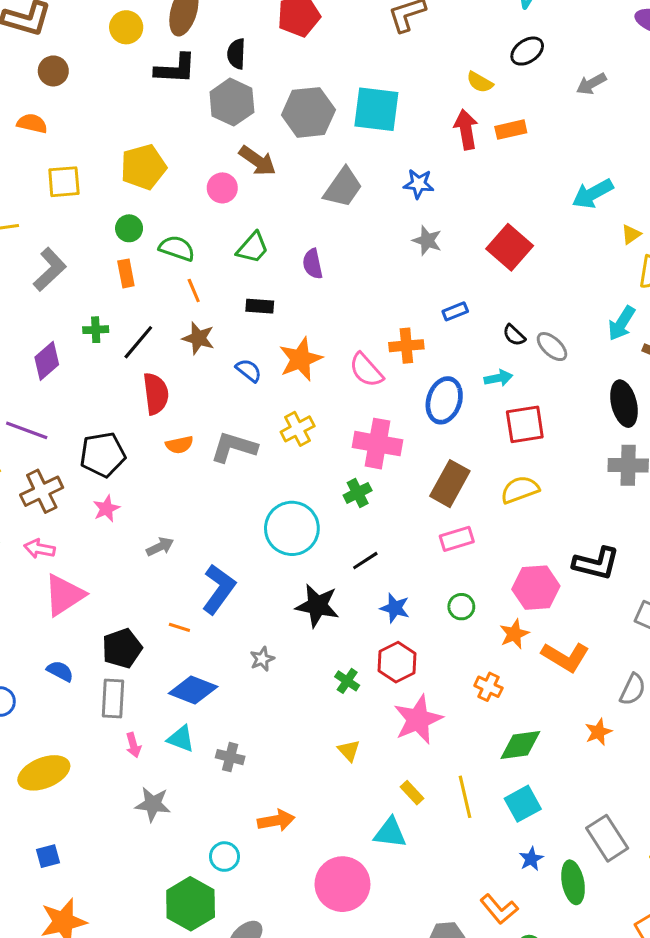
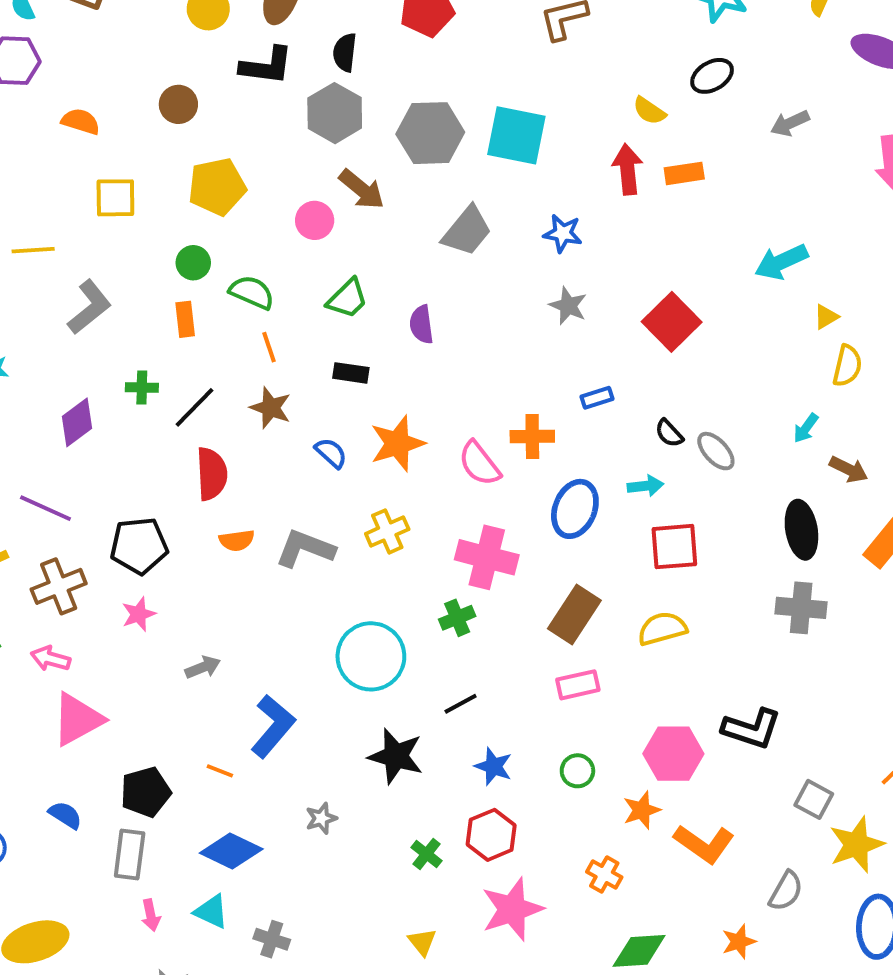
brown circle: (53, 71) -> (178, 104), moved
cyan arrow: (622, 323) -> (806, 428), size x0.7

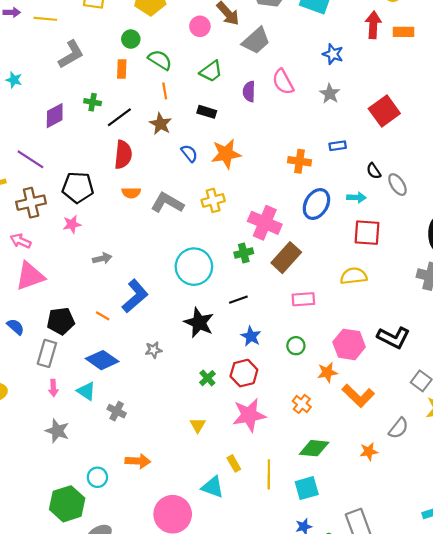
gray trapezoid: (467, 231) -> (256, 41), moved
pink semicircle: (479, 464) -> (283, 82), moved
brown rectangle: (574, 614) -> (286, 258), moved

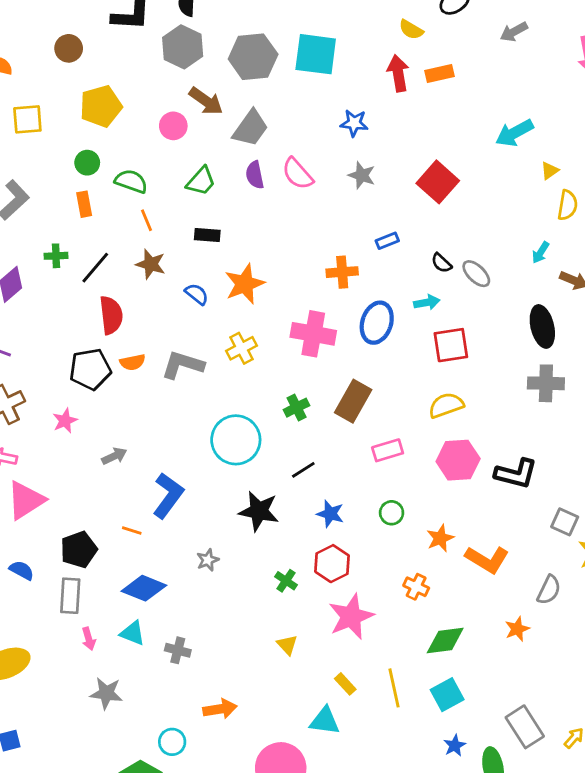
purple semicircle: (249, 92) -> (255, 175), moved
black pentagon: (78, 187) -> (90, 369), moved
pink cross: (265, 223) -> (313, 334), moved
pink hexagon: (349, 344) -> (458, 460), moved

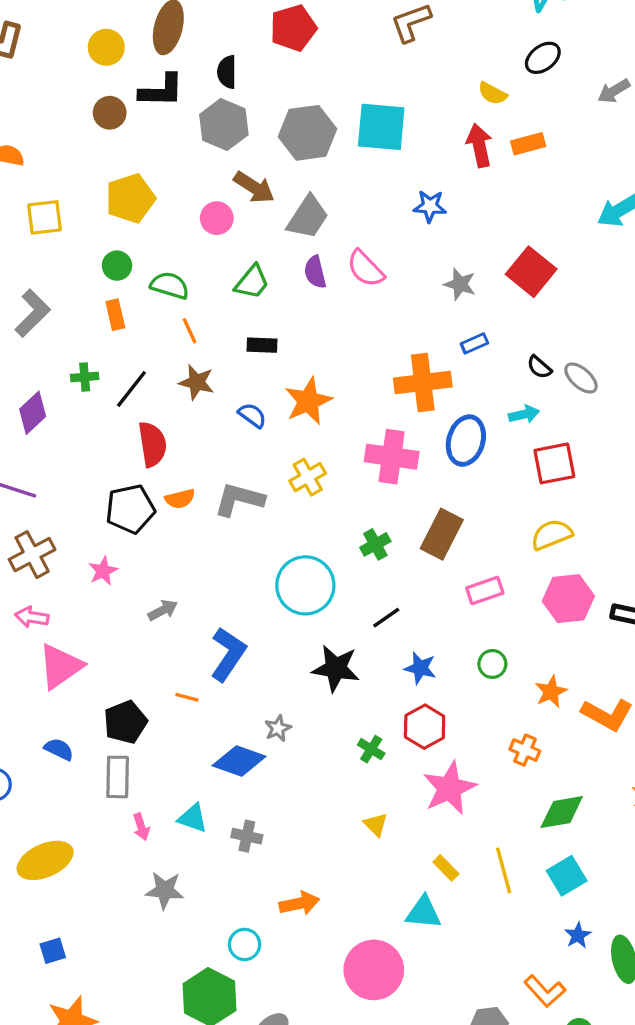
brown circle: (69, 48) -> (110, 113), moved
gray star: (362, 175) -> (460, 284), moved
orange cross: (342, 272) -> (423, 383), size x1.5
blue diamond: (144, 588) -> (239, 761), moved

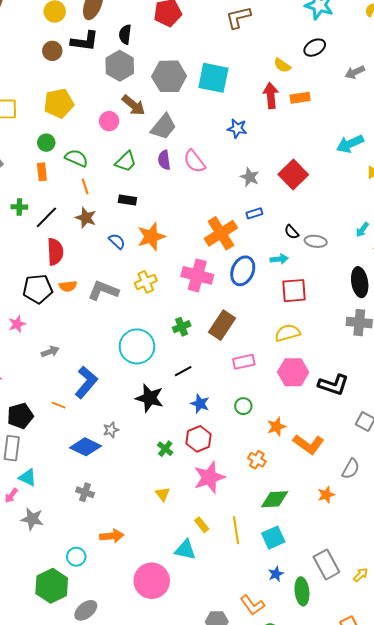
gray ellipse: (581, 378) -> (316, 241), turned -40
orange cross: (423, 383) -> (221, 233), turned -32
cyan triangle: (193, 818) -> (28, 477), moved
pink arrow: (141, 827) -> (11, 495), moved, turned 49

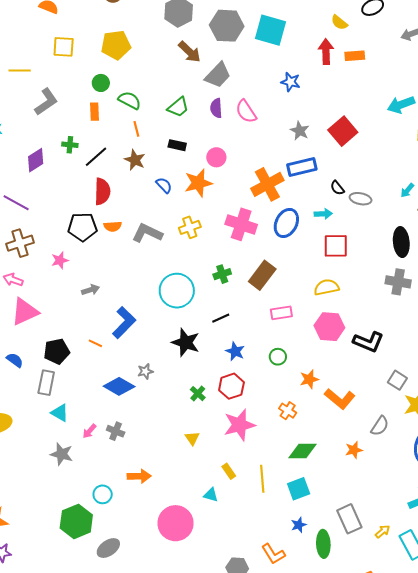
pink circle: (109, 121) -> (216, 157), moved
blue rectangle: (254, 213) -> (302, 167), size x1.8
pink arrow: (11, 495) -> (89, 431), moved
cyan triangle: (185, 550) -> (211, 495), size x0.7

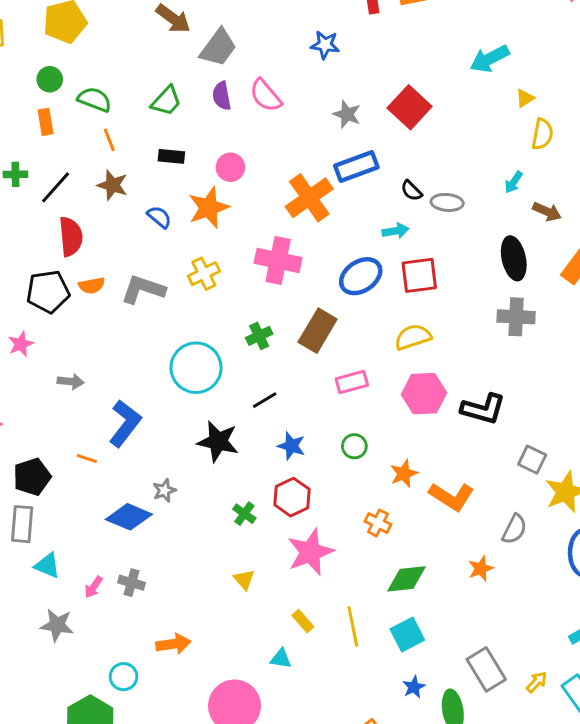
blue ellipse: (286, 223) -> (361, 276), moved, turned 36
gray arrow: (91, 290) -> (71, 382), turned 30

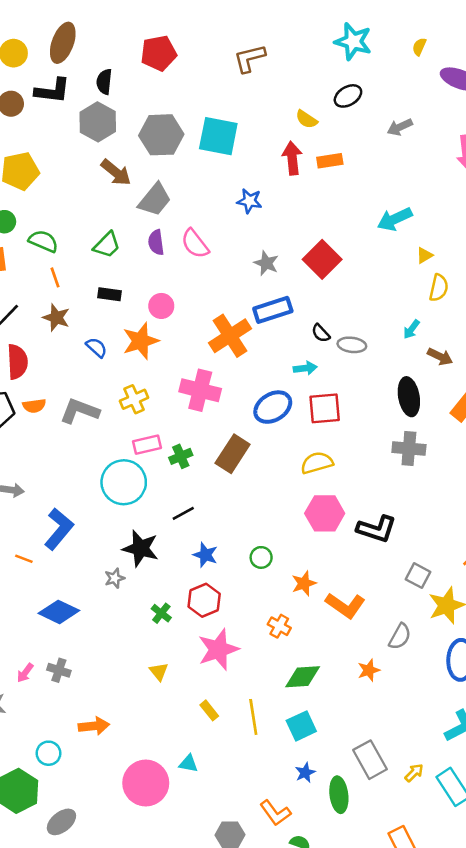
pink rectangle: (352, 382) -> (147, 445), moved
gray star: (164, 491) -> (115, 578), moved
cyan triangle: (281, 659) -> (189, 764), moved

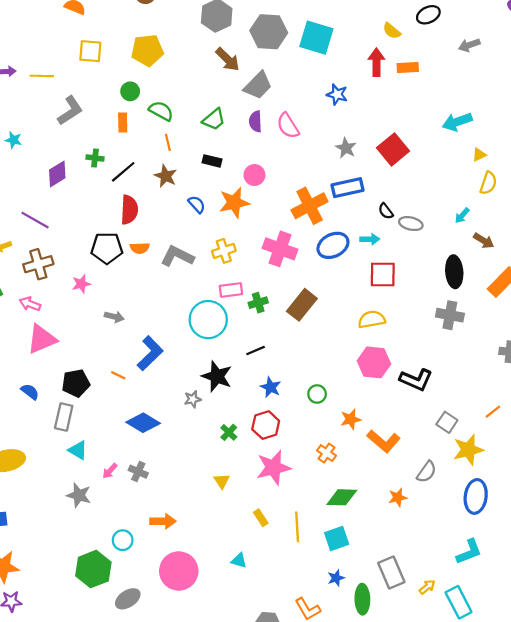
blue ellipse: (273, 407) -> (333, 245), moved
pink circle: (146, 783) -> (179, 571), moved

